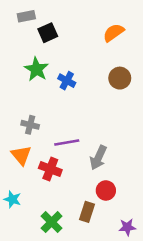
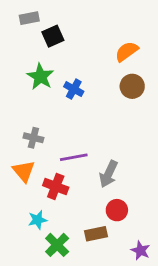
orange semicircle: (113, 33) -> (127, 51), moved
cyan star: (12, 199) -> (38, 220), moved, turned -30
brown rectangle: (87, 212) -> (96, 234), turned 60
purple star: (127, 227) -> (141, 250), turned 30

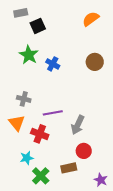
orange semicircle: (127, 51) -> (91, 19), moved

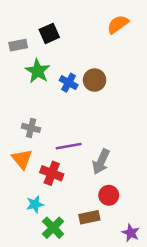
gray rectangle: (21, 13) -> (18, 45), moved
brown circle: (95, 62) -> (95, 80), moved

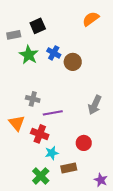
blue cross: (69, 83) -> (54, 53), moved
gray cross: (31, 128) -> (33, 99), moved
gray arrow: (101, 162) -> (95, 105), moved
red circle: (109, 195) -> (84, 143), moved
cyan star: (35, 204) -> (52, 153), moved

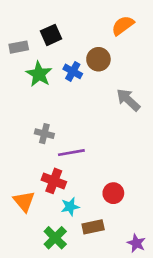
brown circle: (73, 62) -> (98, 59), moved
gray arrow: (95, 105) -> (128, 100), moved, turned 108
orange triangle: (17, 123) -> (24, 201), moved

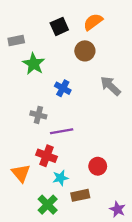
orange semicircle: (123, 25) -> (93, 22), moved
black square: (51, 35) -> (59, 26), moved
blue cross: (73, 71) -> (63, 88), moved

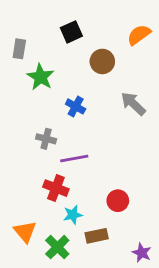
orange semicircle: (93, 22) -> (139, 35), moved
gray rectangle: (16, 40) -> (19, 49), turned -70
orange triangle: (21, 173) -> (25, 232), moved

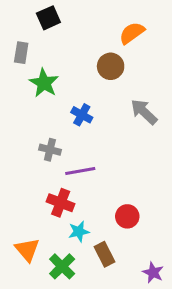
black square: (71, 32) -> (48, 18), moved
orange semicircle: (139, 35) -> (132, 33), moved
brown rectangle: (97, 236) -> (105, 254), turned 75

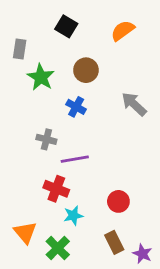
black square: (48, 18) -> (66, 26), moved, turned -35
brown circle: (111, 66) -> (86, 70), moved
brown rectangle: (105, 254) -> (114, 242), moved

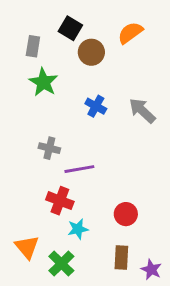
gray rectangle: (20, 49) -> (33, 46), moved
brown circle: (86, 70) -> (91, 52), moved
blue cross: (76, 107) -> (96, 106), moved
brown rectangle: (114, 242) -> (121, 258), turned 30

